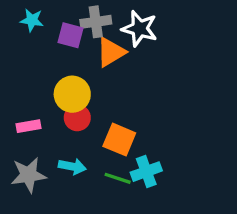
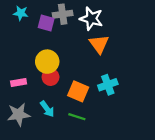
orange triangle: (111, 52) -> (99, 44), moved, turned -35
cyan arrow: (72, 167) -> (47, 109), turned 42
cyan cross: (146, 172) -> (108, 85), moved

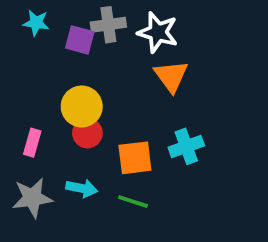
pink rectangle: (19, 83) -> (32, 143), turned -64
orange square: (78, 91) -> (135, 158), turned -30
cyan arrow: (47, 109) -> (82, 188), turned -42

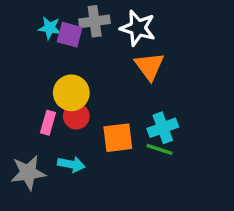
cyan star: (36, 23) -> (50, 28), moved
pink rectangle: (32, 143) -> (48, 123), moved
green line: (133, 202) -> (159, 149), moved

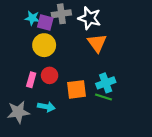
yellow circle: (71, 93) -> (44, 45), moved

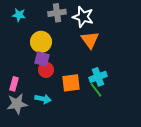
cyan star: (32, 18) -> (19, 15), moved
purple square: (45, 22) -> (42, 59), moved
pink rectangle: (31, 80) -> (14, 84), moved
green line: (104, 97) -> (96, 90), turned 35

